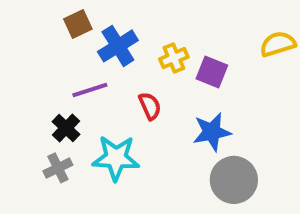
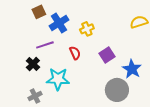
purple square: (212, 72) -> (107, 55), moved, turned 35
blue star: (212, 132) -> (132, 69), moved, turned -30
gray cross: (58, 168) -> (35, 96), moved

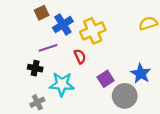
yellow cross: (87, 29) -> (93, 31), size x1.6
purple square: (107, 55) -> (106, 79), moved
black cross: (33, 64) -> (35, 68), turned -32

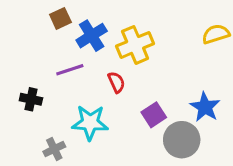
black cross: (35, 68) -> (31, 99), moved

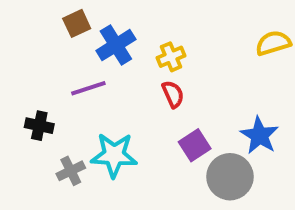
yellow cross: (135, 45) -> (171, 57), size x0.6
red semicircle: (116, 82) -> (173, 94), moved
gray cross: (54, 149) -> (71, 171), moved

